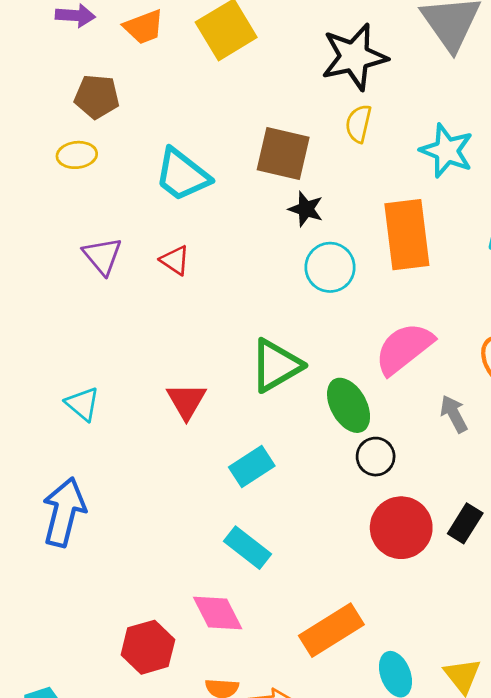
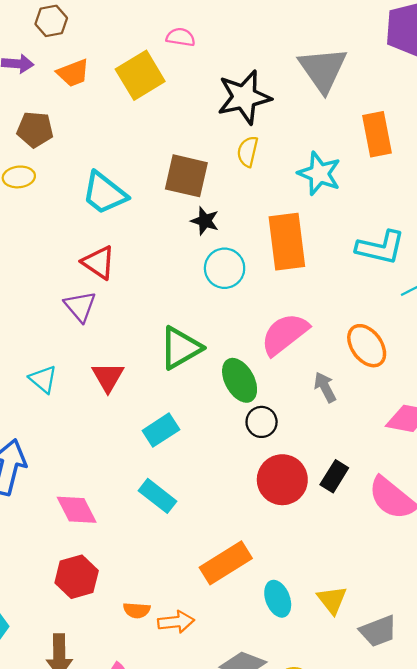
purple triangle: (102, 256) -> (80, 306), moved
red triangle: (175, 260) -> (99, 262), size x1.4
cyan triangle: (83, 404) -> (43, 379), moved
pink diamond: (218, 613) -> (77, 510), moved

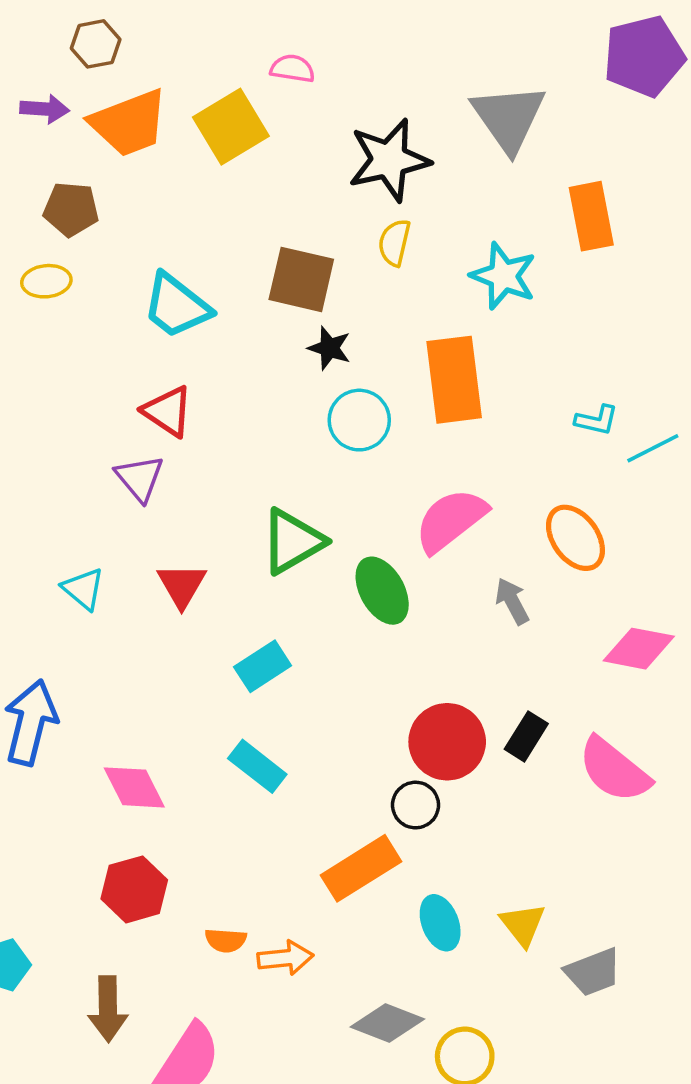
orange trapezoid: (73, 73) -> (129, 123), size x1.6
cyan L-shape: (381, 247) -> (597, 420), moved, size x0.6
black circle: (262, 422) -> (416, 805), moved

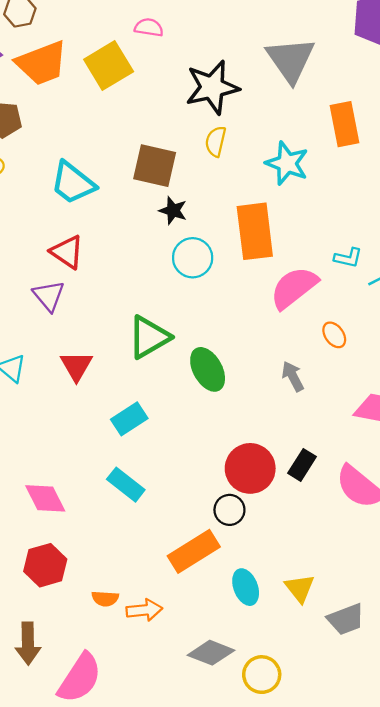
pink semicircle: (451, 520) -> (294, 288), moved
orange ellipse: (575, 538) -> (334, 335), size x0.6

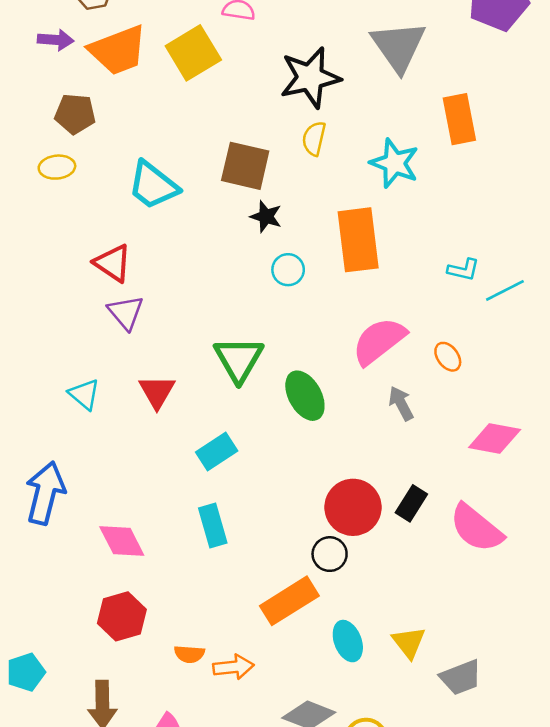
red triangle: (67, 252) -> (113, 263), moved
cyan circle: (193, 258) -> (288, 270), size x0.7
pink semicircle: (294, 288) -> (379, 341), moved
green triangle: (149, 337) -> (239, 359), turned -30
cyan rectangle: (126, 485) -> (213, 525), turned 36

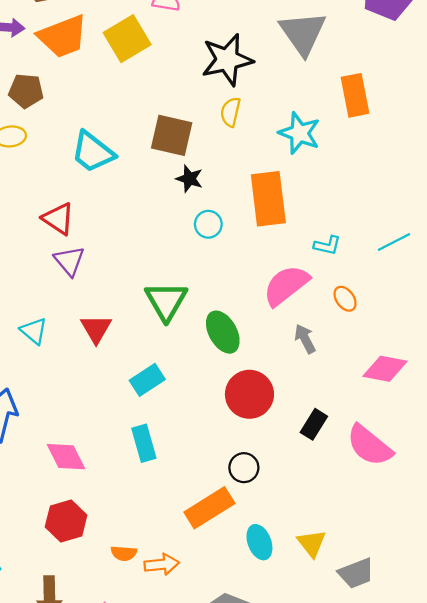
cyan L-shape: (463, 270) -> (327, 245), moved
red circle: (353, 507) -> (249, 394), moved

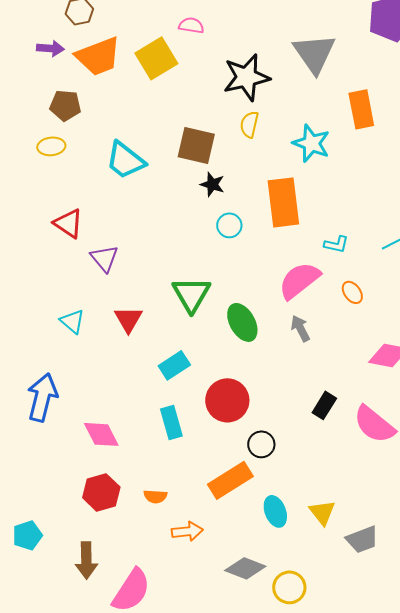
red triangle: (58, 219) -> (68, 223), moved
gray arrow: (305, 339) -> (300, 328), moved
red circle: (249, 394) -> (227, 400), moved
orange semicircle: (124, 553) -> (155, 496), moved

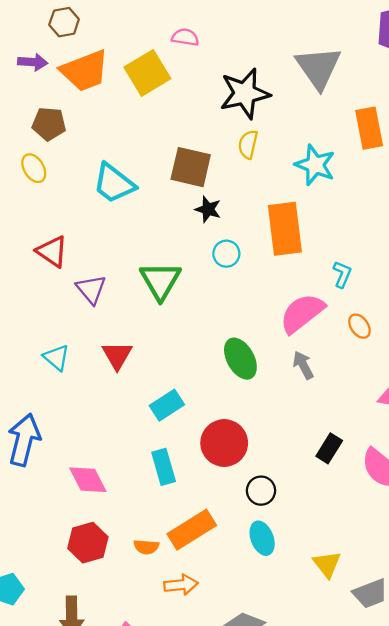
yellow ellipse: (51, 146) -> (34, 168), turned 64
cyan L-shape: (336, 244) -> (342, 274), turned -80
green triangle: (191, 294) -> (160, 281), moved
orange rectangle: (230, 480) -> (192, 530), moved
cyan ellipse: (275, 511) -> (262, 538), moved

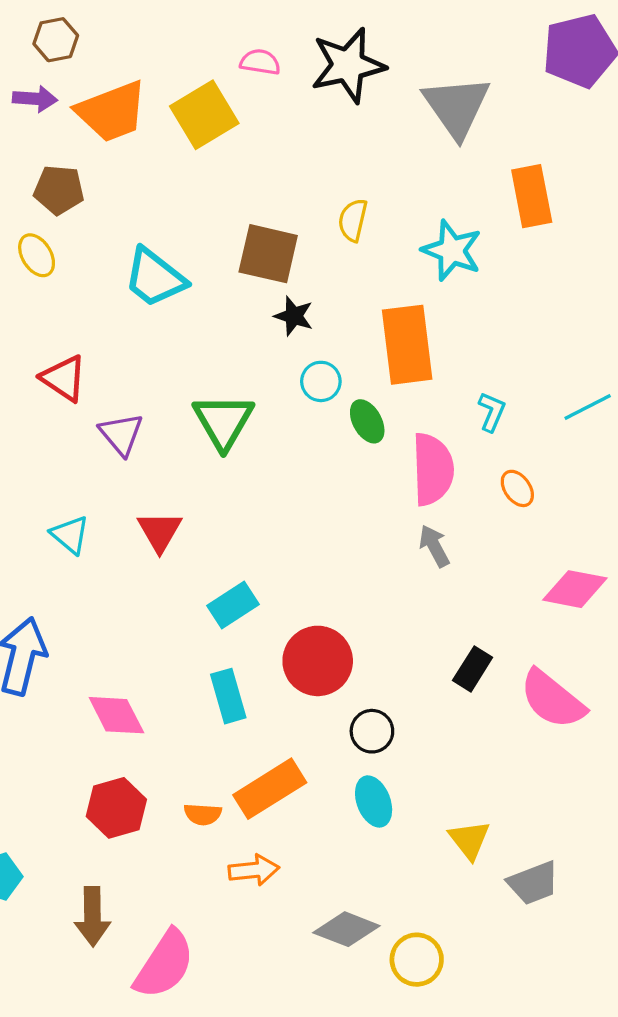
brown hexagon: (64, 22) -> (56, 40), moved
black star: (245, 94) -> (348, 65), moved
pink semicircle: (302, 313) -> (433, 469), turned 126
green ellipse: (240, 359) -> (367, 421), moved, size x0.7

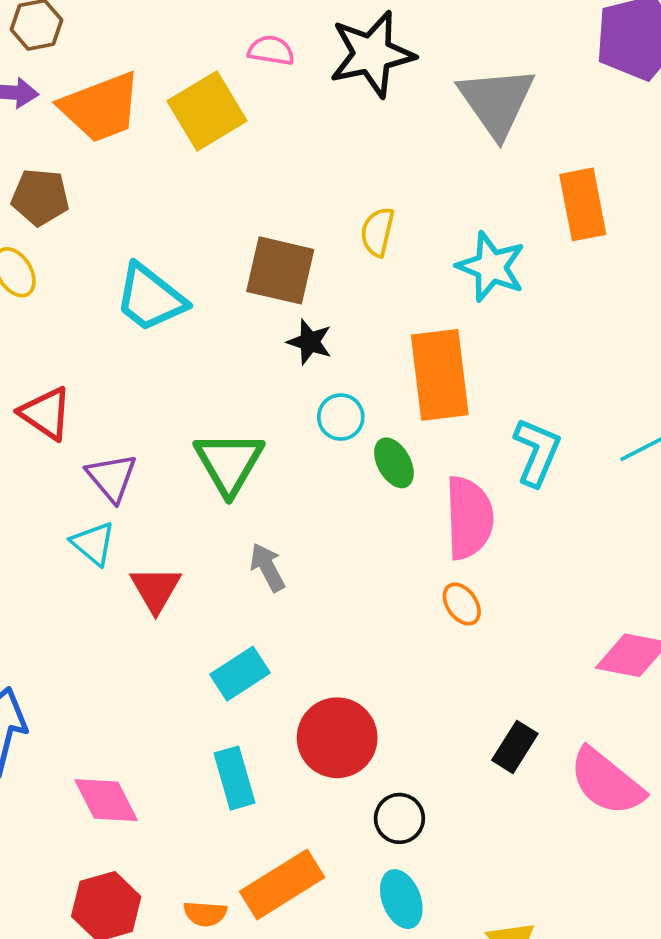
cyan L-shape: (492, 412) -> (537, 452), size x1.5
orange ellipse: (517, 488) -> (462, 604), moved
cyan triangle: (70, 535) -> (93, 543), moved
gray arrow: (434, 546) -> (267, 567), moved

